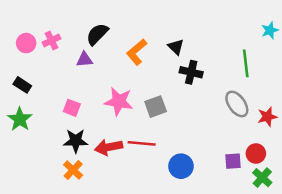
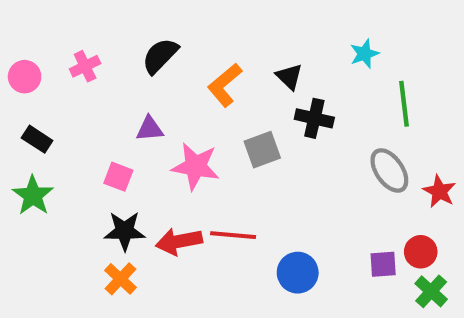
cyan star: (270, 30) -> (364, 54), moved
pink circle: (26, 43) -> (25, 77), moved
purple triangle: (85, 60) -> (150, 129), moved
gray square: (156, 107) -> (262, 150), moved
red star: (267, 117) -> (439, 191), turned -30

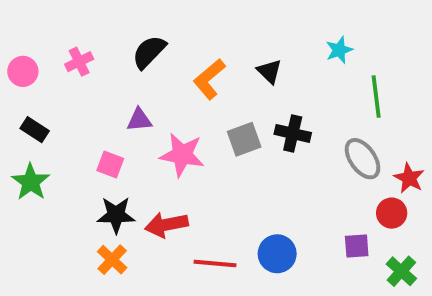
black cross: (314, 118) -> (293, 133), moved
red line: (233, 235) -> (215, 263), moved
red circle: (421, 252) -> (392, 213), moved

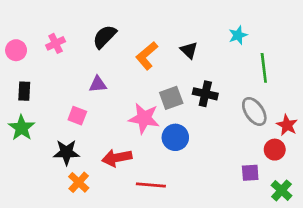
black rectangle: (35, 130) -> (24, 91), turned 60
pink star: (182, 155) -> (144, 118), moved
black star: (116, 215) -> (66, 152), moved
blue circle: (277, 254) -> (175, 137), moved

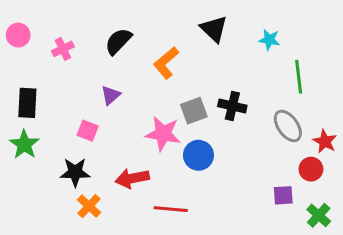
cyan star: (238, 35) -> (269, 40), turned 30
pink circle: (16, 50) -> (18, 35), moved
black triangle: (189, 50) -> (214, 29), moved, size x1.4
purple triangle: (98, 84) -> (111, 95), turned -36
black rectangle: (24, 91) -> (27, 103), size x1.4

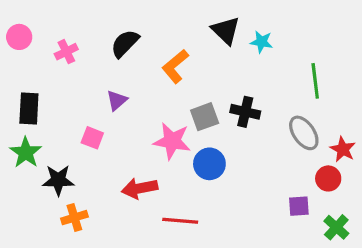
cyan star: (269, 40) -> (262, 42), moved
black star: (75, 172) -> (58, 180), moved
orange cross: (89, 206) -> (74, 218), moved, turned 30

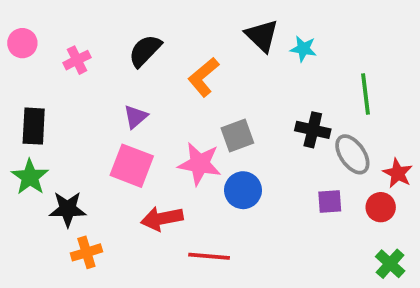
black cross: (245, 112) -> (313, 130), moved
pink square: (92, 138) -> (132, 166), moved, size x1.6
purple square: (299, 206) -> (330, 202), moved

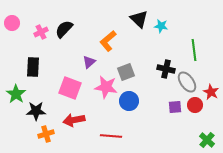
black semicircle: (145, 51) -> (64, 29), moved
purple triangle: (136, 117) -> (89, 62), moved
black rectangle: (34, 126) -> (33, 67), moved
red circle: (381, 207) -> (195, 105), moved
red arrow: (162, 218) -> (74, 120), moved

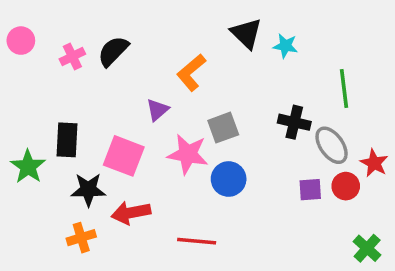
black rectangle: (33, 67) -> (67, 140), moved
black star: (36, 111) -> (88, 190), moved

